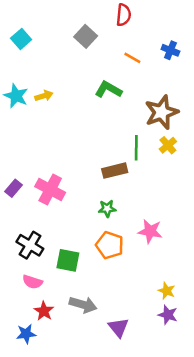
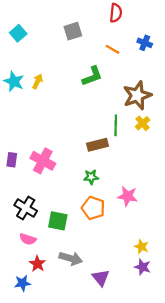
red semicircle: (124, 15) -> (116, 13), moved
gray square: (86, 36) -> (73, 31), turned 30
green L-shape: (108, 90) -> (92, 76), turned 130
yellow arrow: (44, 96) -> (37, 81), turned -48
purple rectangle: (13, 188) -> (12, 160), turned -32

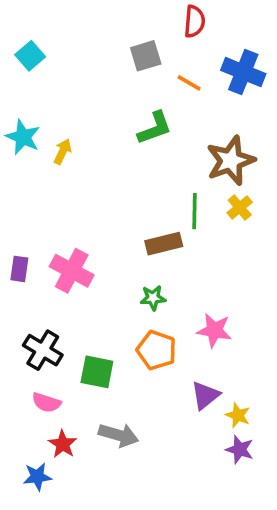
gray square: (73, 31) -> (146, 56), moved
blue cross: (145, 43) -> (243, 72), size x1.6
yellow arrow: (37, 81) -> (63, 152), moved
purple triangle: (101, 278) -> (205, 395), moved, turned 30

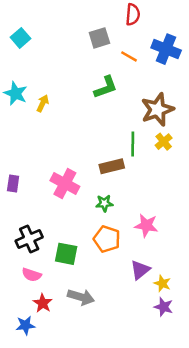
pink cross: (72, 271) -> (65, 183), moved
black cross: (43, 350) -> (29, 239), turned 35

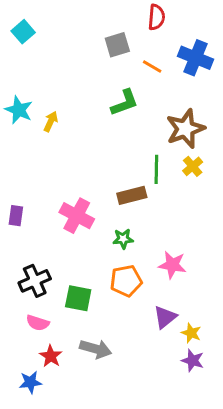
cyan square: (20, 38) -> (23, 32), moved
orange pentagon: (107, 239) -> (126, 281), turned -30

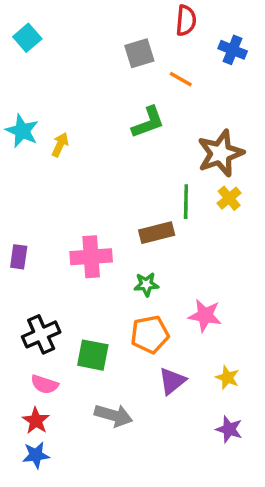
blue cross: (196, 58) -> (233, 50), moved, size x0.7
pink cross: (77, 216) -> (91, 257), turned -32
purple triangle: (165, 317) -> (172, 381), moved
yellow star: (191, 333) -> (227, 378), moved
red star: (51, 356) -> (36, 421), moved

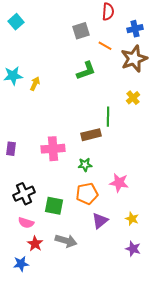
blue cross: (233, 50) -> (135, 29), turned -35
cyan star: (22, 131) -> (13, 76), turned -30
brown star: (220, 153) -> (134, 59), moved
yellow cross: (229, 198) -> (133, 98), moved
red star: (36, 421) -> (35, 244), moved

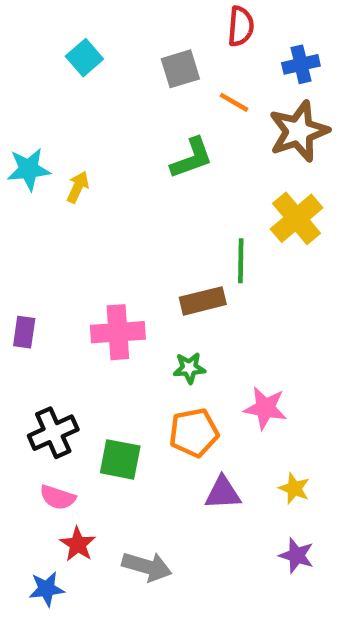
cyan square: (16, 22) -> (84, 58), moved
yellow cross: (133, 98) -> (297, 218), size x1.6
purple triangle: (100, 221) -> (223, 493), turned 36
gray arrow: (66, 241) -> (147, 567), moved

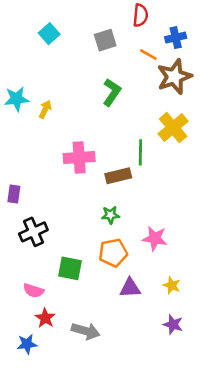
orange line: (234, 102) -> (148, 54), moved
green L-shape: (192, 158) -> (112, 92), turned -36
pink cross: (118, 332) -> (79, 158), moved
black cross: (53, 433) -> (33, 232), moved

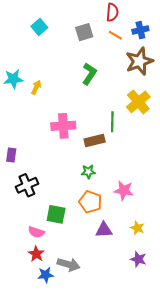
orange line: (148, 54) -> (115, 35), moved
orange pentagon: (113, 253) -> (90, 202), turned 30
pink semicircle: (33, 291) -> (36, 232), moved
blue star: (27, 344) -> (46, 275), moved

